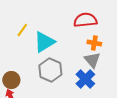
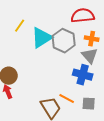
gray hexagon: (50, 70) -> (64, 41), moved
blue cross: (85, 79) -> (83, 75), turned -30

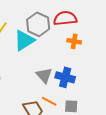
gray hexagon: (64, 41) -> (38, 24), moved
gray triangle: (90, 56) -> (44, 75), moved

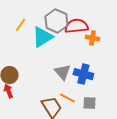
red semicircle: (65, 18) -> (76, 26), moved

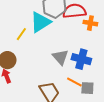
yellow line: (20, 25) -> (21, 34), moved
orange line: (67, 98) -> (74, 82), moved

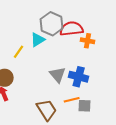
cyan triangle: (40, 22) -> (38, 40), size x0.7
orange line: (74, 82) -> (72, 100), turned -42

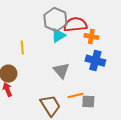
cyan triangle: (38, 40) -> (58, 36), moved
yellow line: (19, 52) -> (22, 48), turned -40
blue cross: (79, 77) -> (95, 61), moved

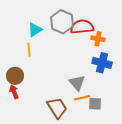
cyan triangle: (58, 36) -> (35, 30), moved
gray triangle: (61, 71) -> (77, 83), moved

